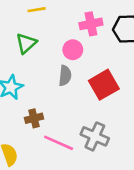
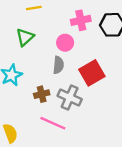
brown cross: (34, 118) -> (42, 94), moved
gray cross: (95, 136) -> (70, 97), moved

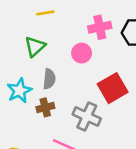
gray semicircle: (58, 65) -> (49, 79), moved
brown cross: (42, 94) -> (45, 107), moved

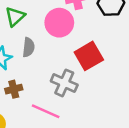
pink circle: (82, 53) -> (59, 23), size x1.5
brown cross: (45, 107) -> (14, 89), moved

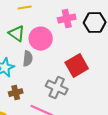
green triangle: (15, 17) -> (17, 34), turned -42
pink circle: (59, 23) -> (41, 39), moved

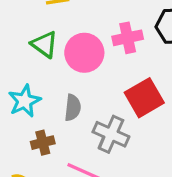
pink cross: (67, 19) -> (128, 38), moved
gray semicircle: (28, 59) -> (73, 108), moved

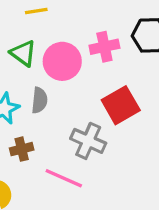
gray semicircle: (73, 108) -> (39, 100), moved

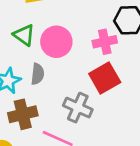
pink cross: (104, 47) -> (105, 42), moved
brown cross: (22, 149) -> (23, 114), size x1.5

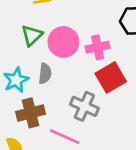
green triangle: (24, 35) -> (32, 35), turned 40
pink cross: (105, 42) -> (98, 47), moved

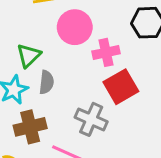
green triangle: (32, 35) -> (29, 55), moved
pink circle: (63, 42) -> (75, 27), moved

